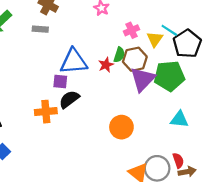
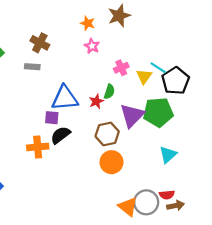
brown hexagon: (135, 59) -> (107, 134), moved
cyan triangle: (179, 119) -> (168, 155), turned -48
red semicircle: (178, 160) -> (167, 195), turned 104

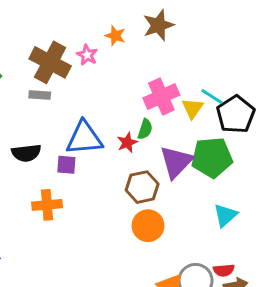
brown cross: (40, 43) -> (50, 62), size x1.5
pink star: (92, 46) -> (87, 55), moved
pink cross: (121, 68) -> (161, 97), size x1.6
black semicircle: (60, 135) -> (26, 153), moved, turned -150

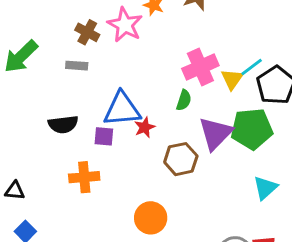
pink star: (87, 55) -> (125, 25), size x1.6
brown cross: (50, 62) -> (87, 32), size x0.6
cyan line: (212, 97) -> (252, 67), turned -70
red star: (127, 143) -> (145, 127), moved
orange circle: (148, 226) -> (151, 218), moved

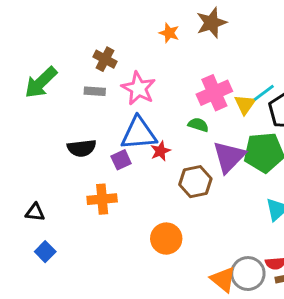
pink star: (125, 25) -> (139, 88), moved
green semicircle: (184, 100) -> (198, 125), turned -90
purple square: (104, 136) -> (121, 160), turned -30

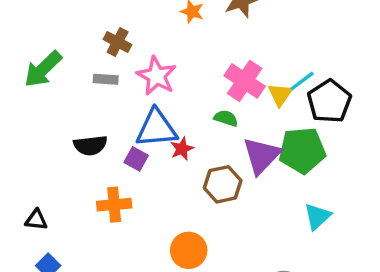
pink cross: (214, 93) -> (245, 81), turned -32
purple square: (121, 160) -> (136, 159), turned -36

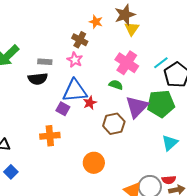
brown cross: (118, 42) -> (80, 40), moved
pink star: (156, 76) -> (75, 60), size x0.7
yellow triangle: (280, 95) -> (132, 29), moved
black semicircle: (90, 145) -> (38, 79), moved

